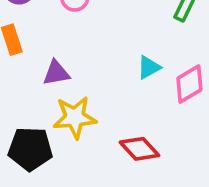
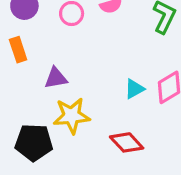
cyan triangle: (149, 67) -> (134, 89), moved

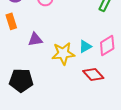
yellow star: (72, 116) -> (63, 53), moved
red diamond: (127, 142) -> (93, 74), moved

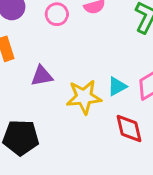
red diamond: (93, 74) -> (129, 129), turned 30

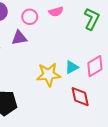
purple triangle: (42, 76) -> (19, 38), moved

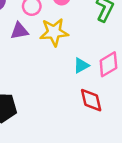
yellow star: (49, 75) -> (54, 32), moved

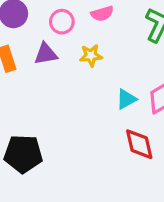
yellow star: (54, 32) -> (91, 56), size x0.6

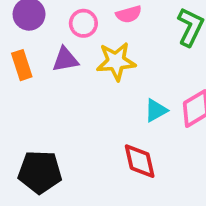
yellow star: (91, 56) -> (116, 61), size x1.5
red diamond: (139, 144) -> (140, 161), moved

